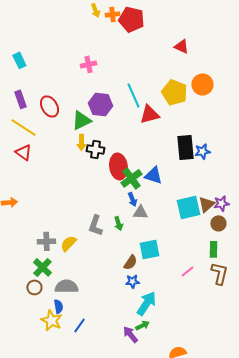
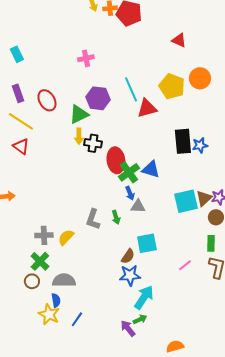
blue star: (132, 281) -> (130, 275), size x1.5

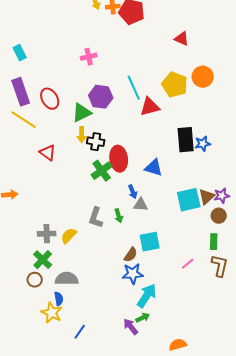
purple rectangle: (18, 93) -> (21, 92), size x1.5
red triangle: (21, 146) -> (48, 153), moved
green cross: (129, 172) -> (102, 171), moved
blue line: (77, 319) -> (80, 332), moved

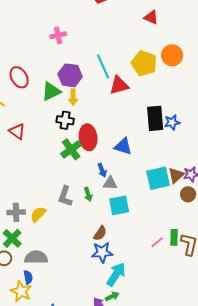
yellow arrow: (82, 135) -> (73, 97), moved
cyan square: (150, 242) -> (119, 205), moved
green rectangle: (214, 242) -> (174, 237), moved

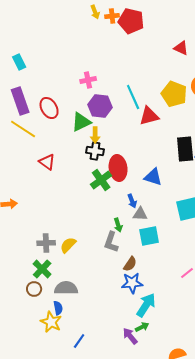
pink cross: (58, 35) -> (88, 80), moved
yellow arrow: (73, 97) -> (95, 135), moved
gray L-shape: (65, 196) -> (111, 242), moved

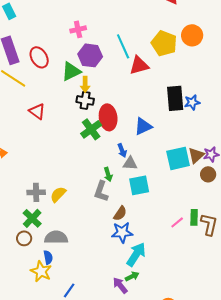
blue triangle: (153, 177) -> (143, 126), turned -42

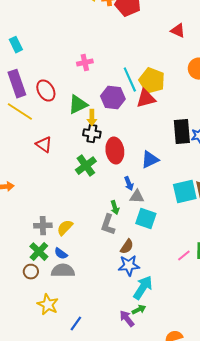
yellow pentagon: (164, 43) -> (152, 81), moved
purple hexagon: (90, 55) -> (113, 98), moved
green cross: (91, 129) -> (86, 166), moved
cyan square: (139, 185) -> (146, 219), turned 30
blue semicircle: (48, 257) -> (61, 254), moved, turned 136

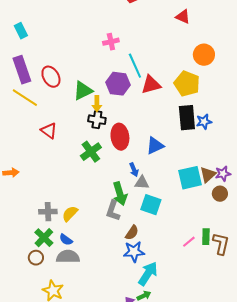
pink cross: (85, 63) -> (111, 42), moved
yellow pentagon: (152, 81) -> (187, 84), moved
green arrow: (115, 208) -> (120, 194), size x1.6

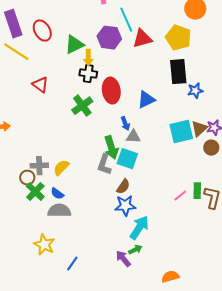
blue star: (204, 122) -> (195, 91), moved
cyan square: (151, 205) -> (127, 159), moved
brown circle: (36, 258) -> (27, 178), moved

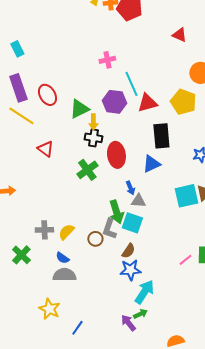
black rectangle: (178, 72) -> (161, 136), moved
brown circle: (27, 178) -> (95, 239), moved
green cross: (35, 192) -> (21, 255), moved

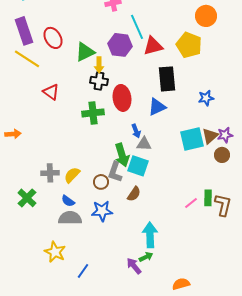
green cross: (87, 170) -> (93, 113), turned 30
blue star: (130, 270) -> (102, 211), moved
cyan arrow: (144, 292) -> (150, 235), turned -35

